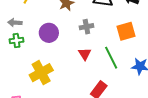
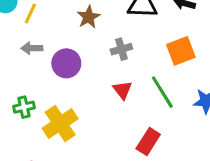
gray arrow: (15, 23) -> (32, 48), moved
green cross: (16, 41) -> (24, 107), moved

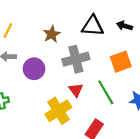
gray cross: (121, 49) -> (76, 59), size x1.6
yellow cross: (60, 124) -> (58, 111), moved

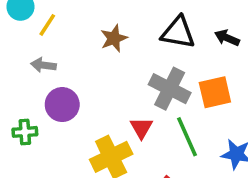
gray cross: (76, 59) -> (170, 89), moved, turned 35
purple circle: (34, 69) -> (62, 105), moved

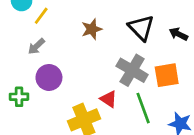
black triangle: (178, 33) -> (141, 28), turned 32
gray arrow: (43, 65) -> (36, 46), turned -54
red triangle: (141, 128) -> (109, 99), turned -30

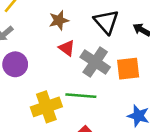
red triangle: (109, 99) -> (67, 48), moved
green line: (143, 108) -> (81, 96), moved, turned -68

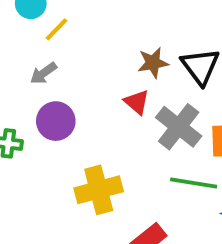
brown star: (59, 20) -> (153, 63), moved
green line: (81, 96) -> (194, 183), moved

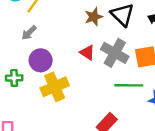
red triangle: (137, 102) -> (87, 53), moved
yellow cross: (99, 190) -> (55, 87), moved

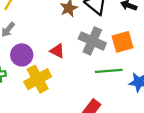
red triangle: (87, 53) -> (57, 51), moved

